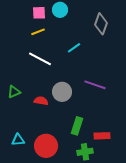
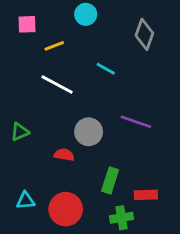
pink square: (39, 13) -> (27, 24), moved
cyan line: (74, 48) -> (106, 69), turned 64
red semicircle: (41, 101) -> (64, 155), moved

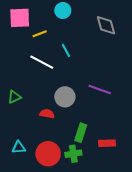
pink square: (27, 24) -> (20, 18), size x1.5
gray diamond: (144, 34) -> (106, 25), turned -35
cyan line: (106, 69) -> (66, 51), moved, turned 32
green cross: (122, 218) -> (73, 154), moved

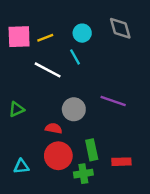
cyan circle: (63, 11) -> (82, 33), moved
pink square: (20, 18) -> (19, 37), moved
green rectangle: (81, 133) -> (92, 150), turned -30
red circle: (48, 154) -> (58, 156), moved

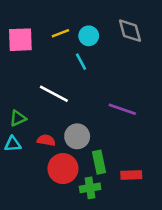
yellow line: (45, 38) -> (60, 33), moved
white line: (48, 70) -> (54, 94), moved
gray circle: (74, 109) -> (77, 136), moved
red semicircle: (54, 128) -> (46, 140), moved
cyan triangle: (21, 166) -> (13, 144), moved

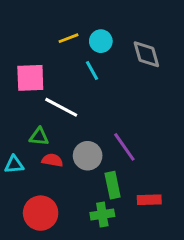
gray diamond: (130, 31) -> (146, 54), moved
pink square: (20, 40) -> (30, 78), moved
purple line: (122, 109) -> (124, 147), moved, turned 36
green triangle: (18, 118) -> (39, 137), moved, turned 30
red circle: (63, 169) -> (41, 213), moved

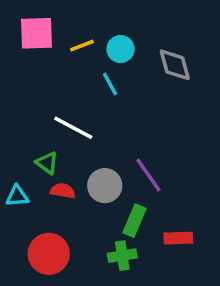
pink square: (30, 78) -> (36, 33), moved
green triangle: (39, 137) -> (47, 163), turned 30
green rectangle: (113, 185) -> (135, 221), turned 35

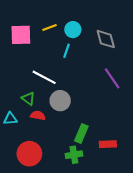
pink square: (36, 33) -> (21, 35), moved
cyan line: (110, 84) -> (66, 51), turned 48
purple line: (149, 175) -> (112, 78), moved
gray circle: (105, 186) -> (60, 101), moved

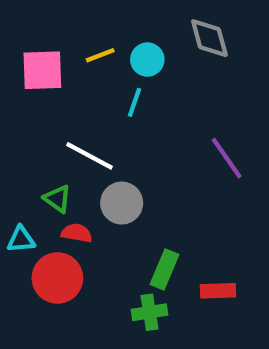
gray diamond: (106, 39) -> (209, 38), moved
red circle: (29, 154) -> (57, 278), moved

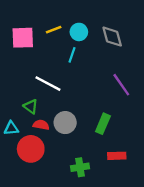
gray diamond: (209, 38) -> (112, 37), moved
gray circle: (122, 203) -> (65, 123), moved
green rectangle: (164, 269) -> (103, 124), moved

